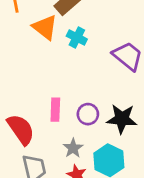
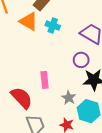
purple circle: (88, 114) -> (81, 60), moved
gray star: (73, 148) -> (69, 98), moved

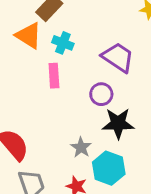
pink rectangle: (45, 80) -> (54, 76), moved

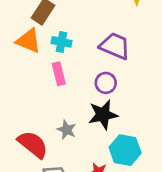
black star: (118, 123) -> (103, 115), moved
gray star: (81, 147) -> (67, 130), moved

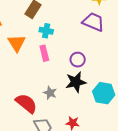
orange triangle: (29, 41) -> (17, 43), moved, turned 36
purple trapezoid: (115, 46) -> (93, 22), moved
cyan hexagon: (125, 150) -> (104, 93), moved

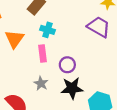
purple circle: (78, 60) -> (67, 65), moved
gray star: (50, 93) -> (41, 83), moved

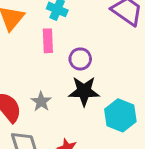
gray star: (41, 83) -> (41, 102), moved

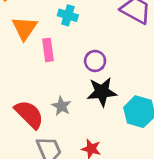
pink rectangle: (48, 41) -> (48, 50), moved

